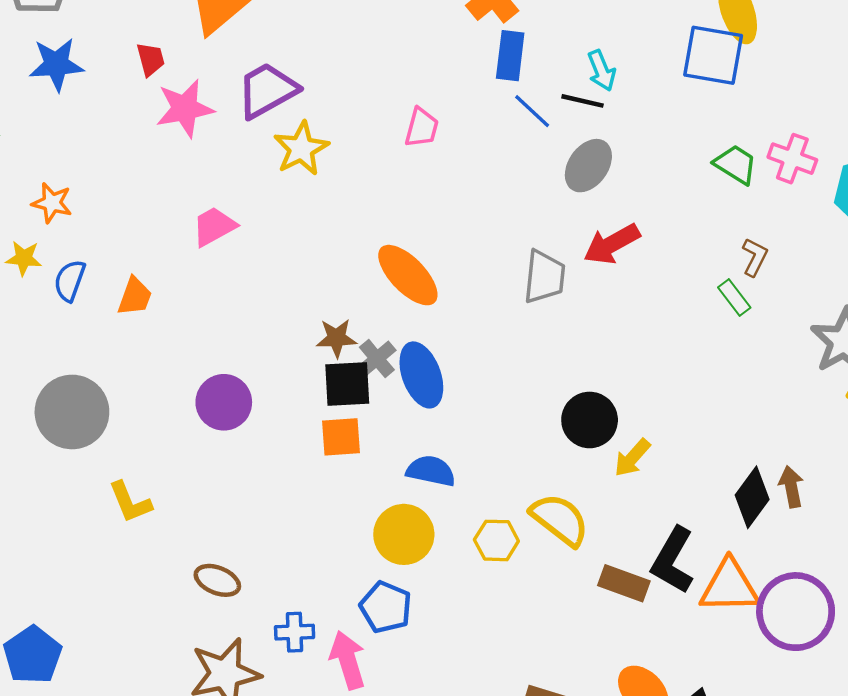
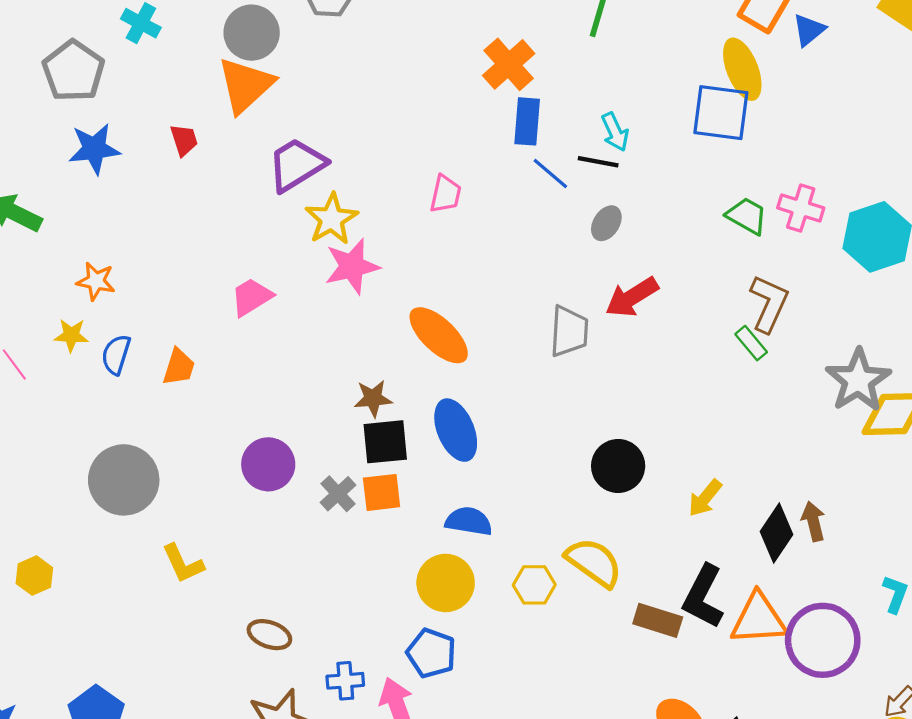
pink star: (185, 108) -> (352, 266), moved
gray ellipse: (588, 166) -> (606, 223), size x0.7
brown L-shape: (755, 257) -> (769, 304), size x1.6
gray cross: (377, 359) -> (338, 494), moved
yellow arrow: (632, 458) -> (705, 498), moved

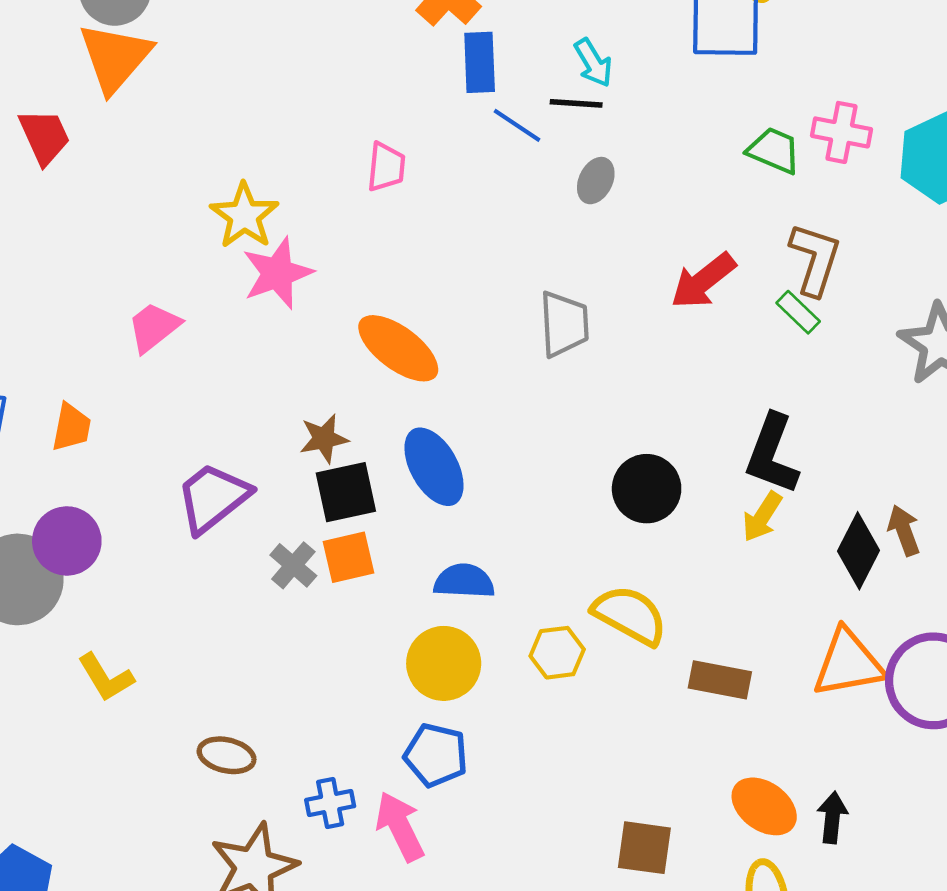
red trapezoid: (184, 140) -> (44, 137), size x1.4
purple trapezoid: (297, 165) -> (213, 498), moved
red arrow: (632, 297) -> (703, 281), moved
purple circle: (268, 464) -> (67, 541), moved
black L-shape: (703, 597) -> (772, 454), moved

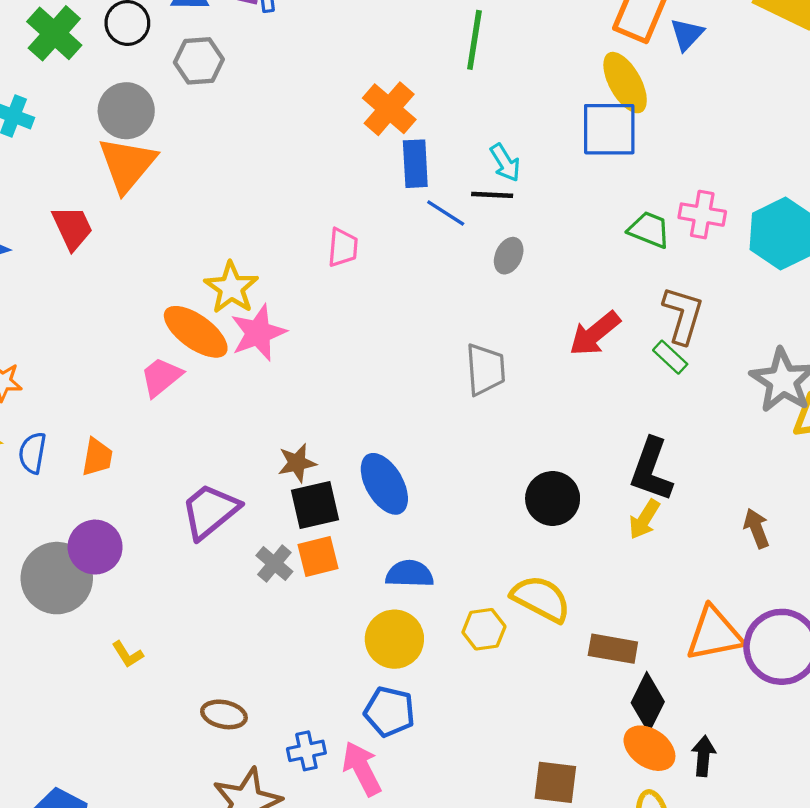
orange ellipse: (398, 348) -> (196, 332), moved
black diamond: (859, 551) -> (648, 702), moved
yellow L-shape: (106, 677) -> (128, 654), size x0.7

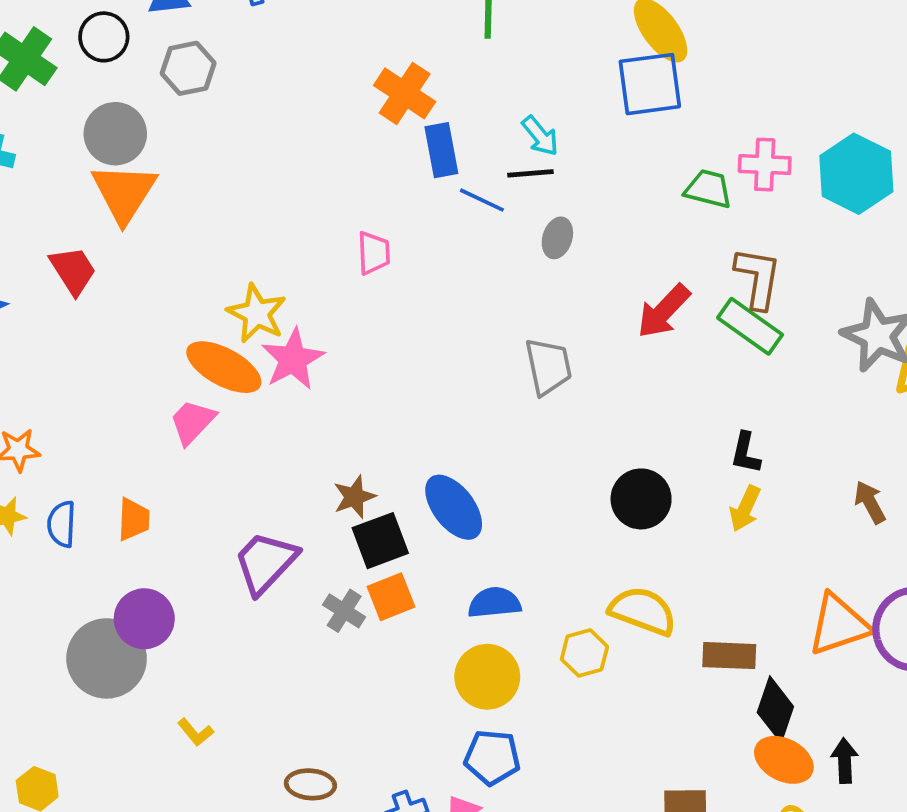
green rectangle: (670, 357) -> (750, 326), size x1.6
black L-shape: (651, 470) -> (746, 453), size x0.6

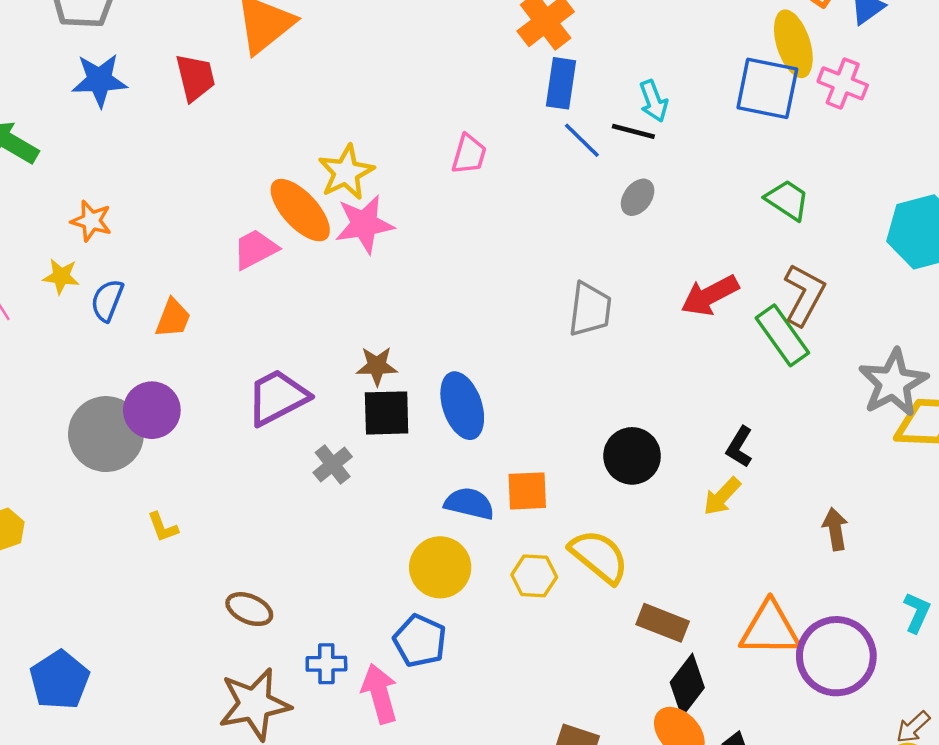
pink cross: (765, 165) -> (843, 83), moved
orange square: (391, 597) -> (527, 491), moved

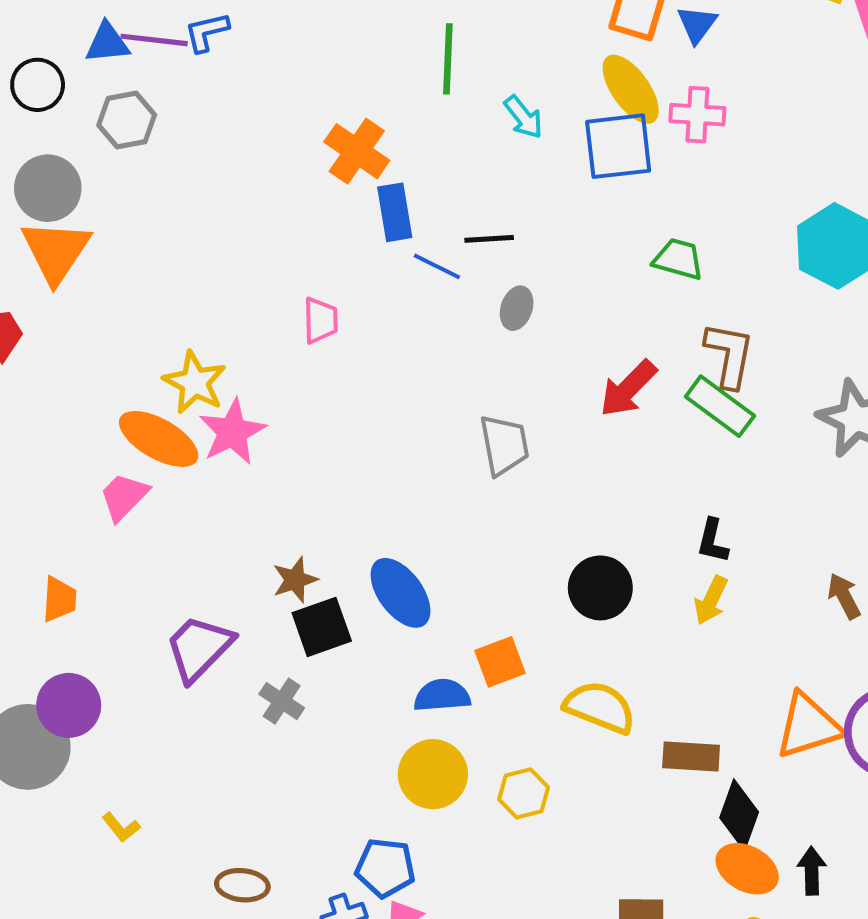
cyan arrow: (654, 101) -> (523, 117), moved
yellow hexagon: (534, 576) -> (524, 793), moved
blue pentagon: (420, 641) -> (385, 868), moved

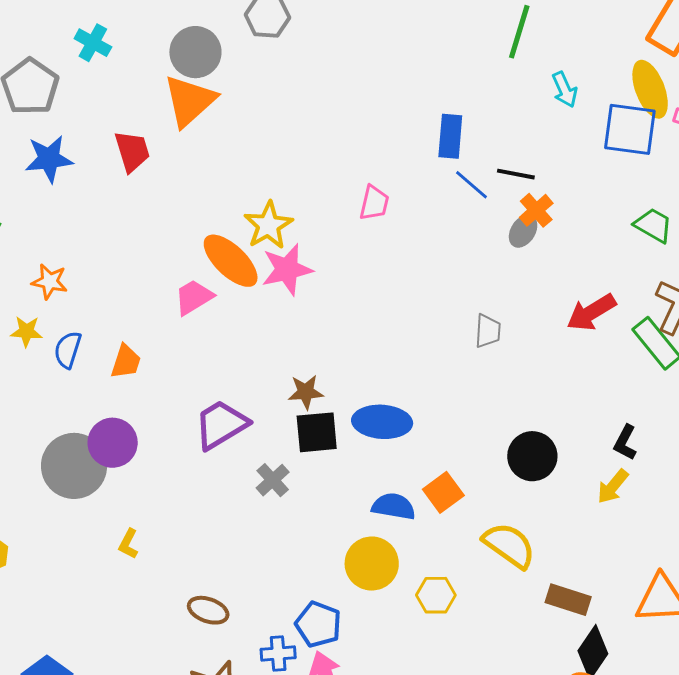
orange cross: (357, 151) -> (536, 210), moved, size x0.7
gray trapezoid: (504, 445) -> (488, 331), size x0.7
blue ellipse: (401, 593) -> (382, 422), turned -64
orange square: (500, 662) -> (443, 492), turned -30
yellow L-shape: (121, 827) -> (128, 544), turned 52

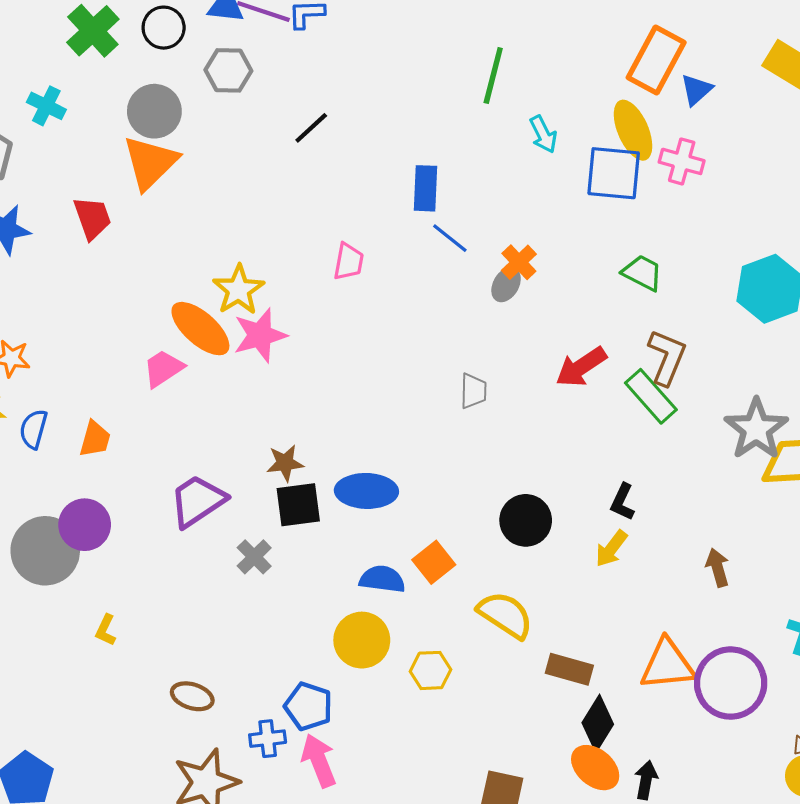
black line: (516, 174) -> (311, 128), moved, turned -51

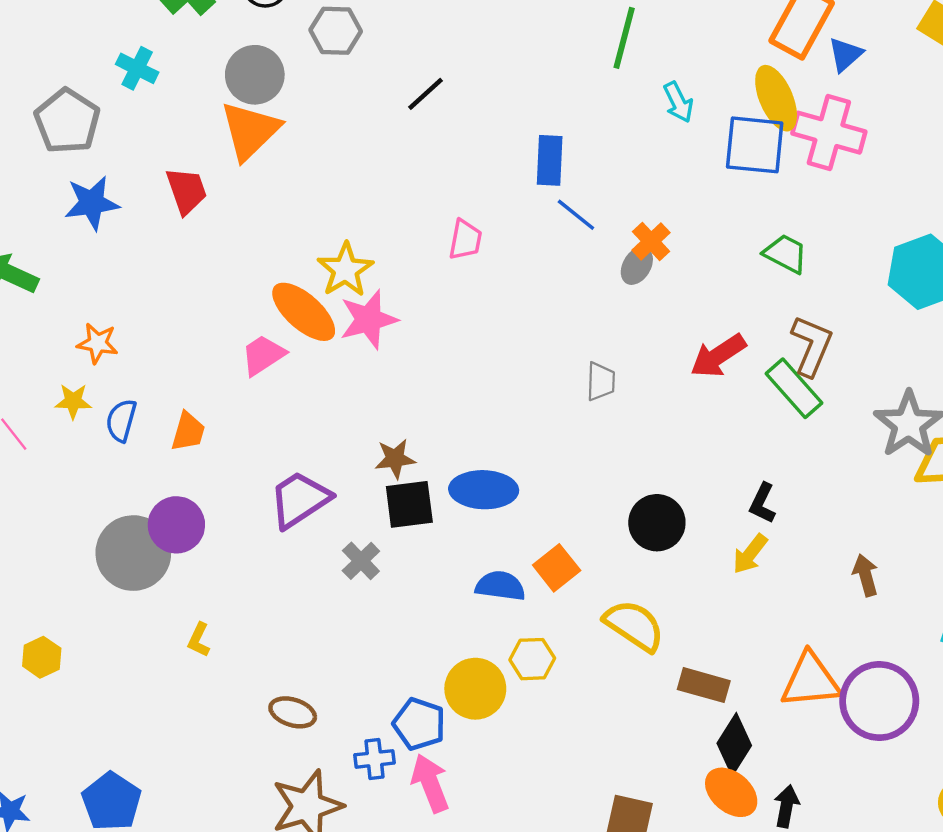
pink cross: (682, 161) -> (829, 133), size x1.5
yellow circle: (362, 640) -> (475, 689), moved
yellow hexagon: (430, 670) -> (532, 659), moved

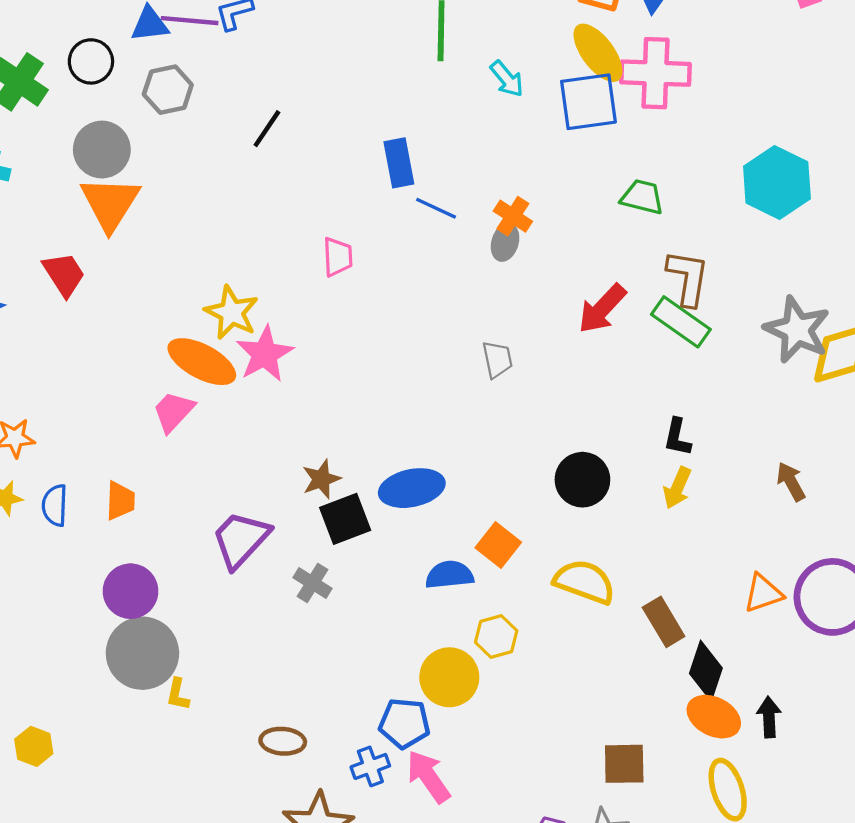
gray circle: (133, 553) -> (142, 653), moved
orange triangle: (811, 681) -> (763, 593), size x0.7
brown rectangle: (704, 685) -> (664, 622), turned 57

